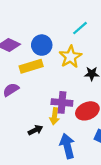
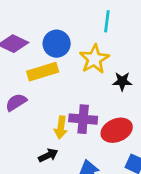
cyan line: (80, 28) -> (107, 21), turned -42
yellow arrow: (54, 116) -> (61, 127), moved

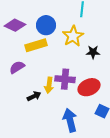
black arrow: (48, 155) -> (34, 96), moved

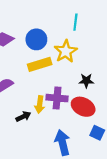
yellow rectangle: (36, 45) -> (40, 64), moved
black star: (93, 52) -> (86, 81), moved
red ellipse: (89, 87) -> (83, 107), turned 50

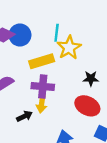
cyan line: (75, 22) -> (57, 33), moved
blue circle: (36, 39) -> (20, 35), moved
purple cross: (57, 98) -> (43, 86), moved

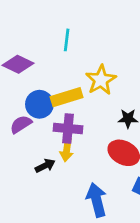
cyan line: (57, 33) -> (67, 40), moved
blue circle: (20, 35) -> (39, 104), moved

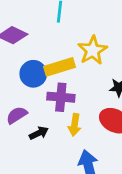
purple semicircle: (21, 124) -> (17, 115), moved
yellow arrow: (67, 150) -> (75, 125), moved

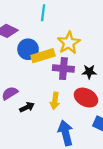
blue circle: (33, 74) -> (28, 49), moved
purple cross: (61, 97) -> (63, 69), moved

